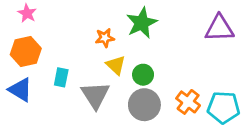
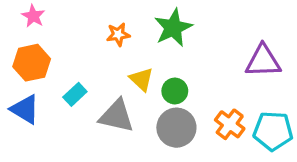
purple triangle: (219, 28) -> (263, 61), moved
orange star: (105, 38) -> (118, 34), moved
cyan rectangle: (61, 77) -> (75, 94), turned 36
gray triangle: (95, 95) -> (117, 116), turned -44

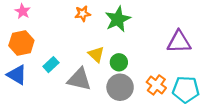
orange star: (118, 34) -> (83, 14), moved

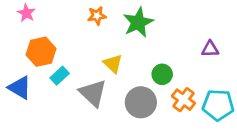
purple triangle: (179, 42) -> (210, 49), size x0.6
orange hexagon: (21, 43) -> (41, 52), moved
green circle: (119, 62) -> (162, 74), moved
gray triangle: (79, 79) -> (93, 93), turned 30

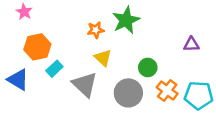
orange star: (97, 16) -> (96, 30), moved

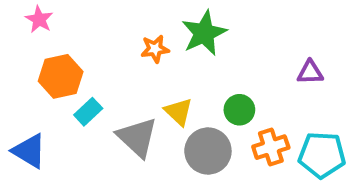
yellow triangle: (103, 58) -> (179, 112), moved
blue triangle: (18, 80) -> (29, 151), moved
orange cross: (167, 91) -> (271, 147), turned 35

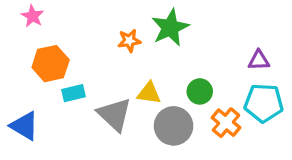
cyan rectangle: (88, 112) -> (74, 93), turned 30
yellow triangle: (179, 112) -> (149, 93), turned -35
orange cross: (271, 147) -> (226, 123), turned -32
cyan pentagon: (322, 155) -> (264, 103), moved

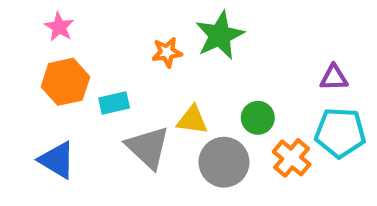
pink star: (33, 16) -> (59, 27), moved
cyan rectangle: (74, 93) -> (114, 103), moved
blue triangle: (24, 126) -> (57, 160), moved

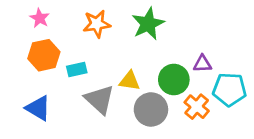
orange star: (167, 52) -> (97, 24), moved, size x1.4
purple triangle: (334, 78) -> (202, 64), moved
green circle: (258, 118) -> (174, 79), size x1.4

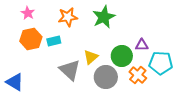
cyan rectangle: (77, 70) -> (54, 41), moved
yellow triangle: (130, 81) -> (91, 57), turned -49
blue triangle: (38, 108) -> (15, 82), moved

